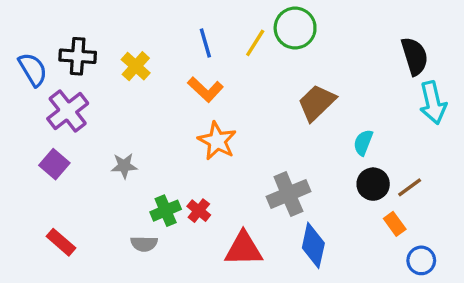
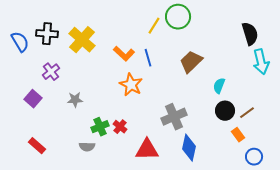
blue line: (205, 43) -> (148, 58), moved
yellow cross: (136, 66) -> (82, 40), size x1.5
purple cross: (68, 111) -> (51, 72), moved, size x0.7

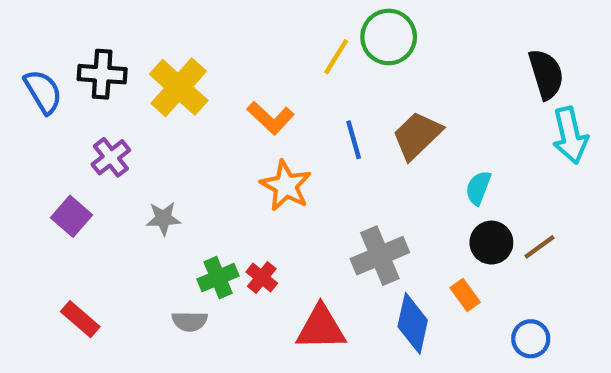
blue line: (148, 58) -> (354, 140), moved
orange rectangle: (238, 135) -> (465, 295), moved
blue circle: (254, 157) -> (531, 339), moved

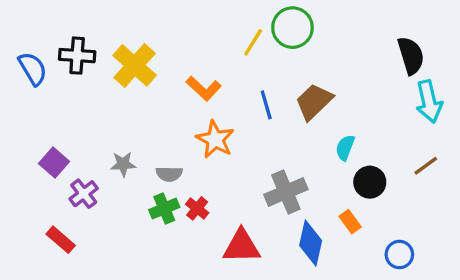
purple cross: (111, 157) -> (84, 194), moved
cyan semicircle: (478, 188) -> (345, 148), moved
brown line: (539, 247) -> (426, 166), moved
gray semicircle: (190, 321) -> (169, 174), moved

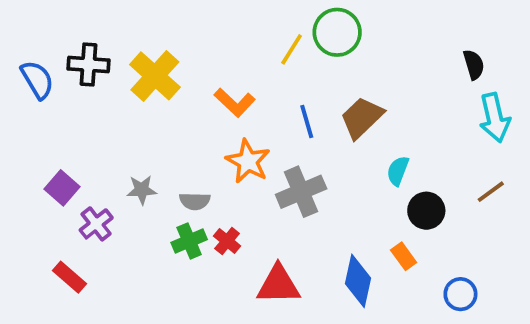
black semicircle: (411, 56) -> (474, 65), size x0.7
gray cross: (286, 192) -> (301, 192), moved

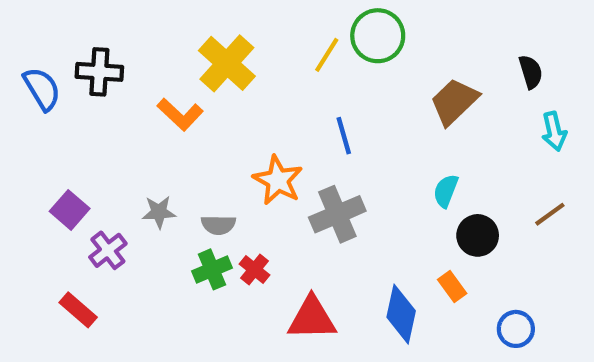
yellow cross: (155, 76) -> (227, 63), moved
orange L-shape: (235, 102) -> (180, 114), moved
brown trapezoid: (362, 118) -> (454, 102), moved
cyan arrow: (495, 118) -> (554, 131), size x0.7

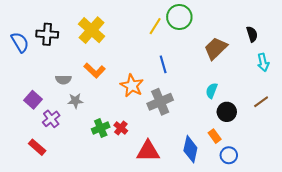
yellow cross: (227, 63) -> (92, 30), moved
orange L-shape: (180, 114) -> (95, 70), moved
gray semicircle: (218, 225) -> (63, 80), moved
blue circle: (516, 329) -> (229, 155), moved

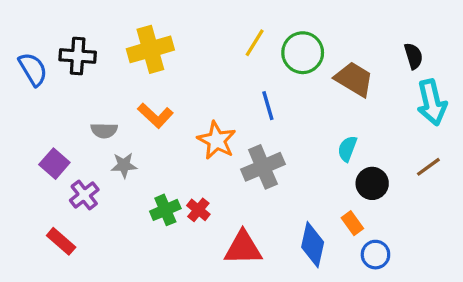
green circle: (179, 17) -> (303, 53), moved
yellow cross: (92, 30) -> (150, 49), turned 32
brown trapezoid: (216, 48) -> (354, 79), turned 75
cyan arrow: (263, 62) -> (432, 102), size x1.5

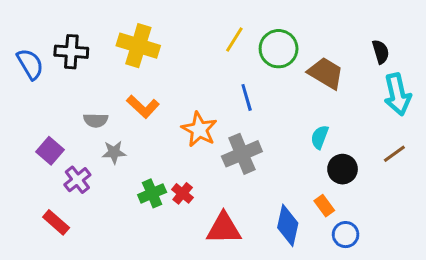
yellow cross: (150, 49) -> (138, 46), turned 33

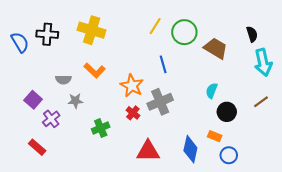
red cross: (183, 193) -> (133, 113), moved
orange rectangle: (324, 206) -> (215, 136), turned -32

